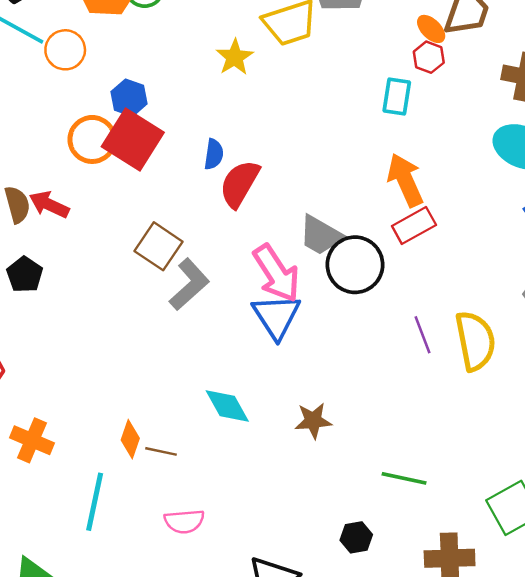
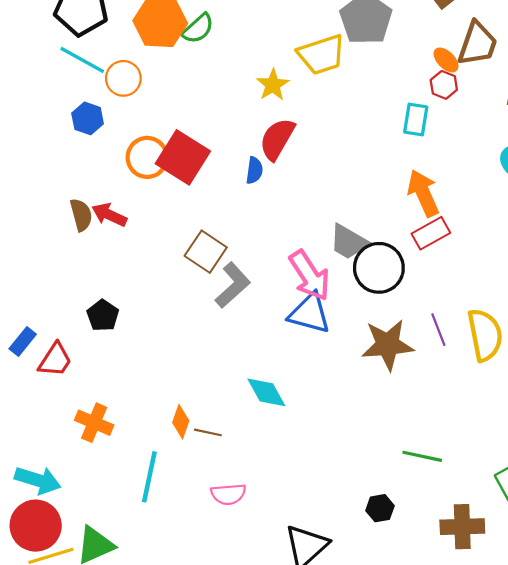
blue hexagon: (129, 98) -> (88, 118), moved
red semicircle: (240, 184) -> (277, 139), moved
black pentagon: (25, 275) -> (103, 316), moved
blue triangle: (276, 316) -> (310, 313), turned -42
brown star: (313, 421) -> (388, 345), moved, size x1.6

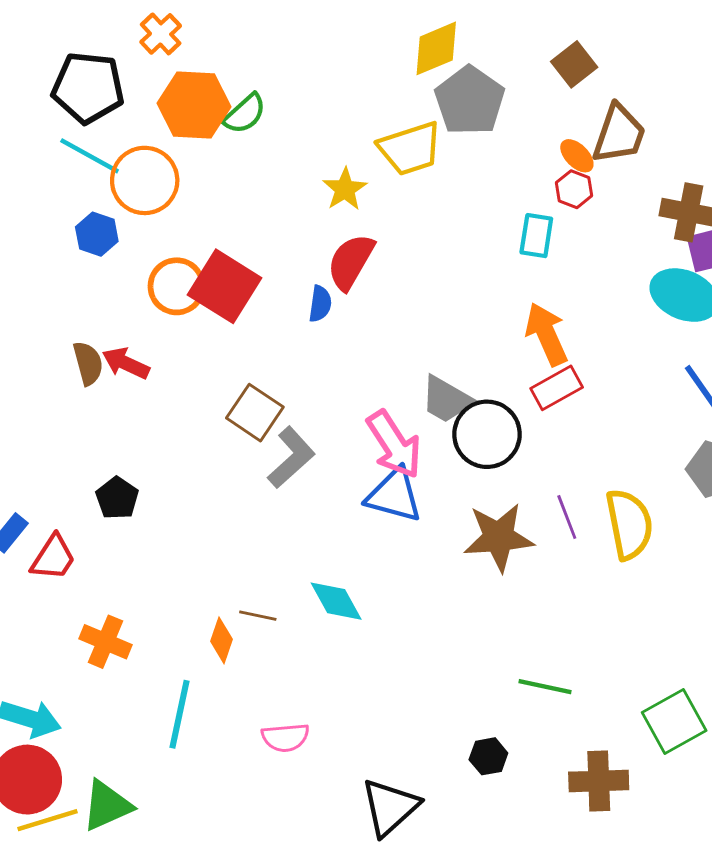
orange circle: (123, 78) -> (145, 180), size x1.4
brown line: (208, 432) -> (258, 616), moved

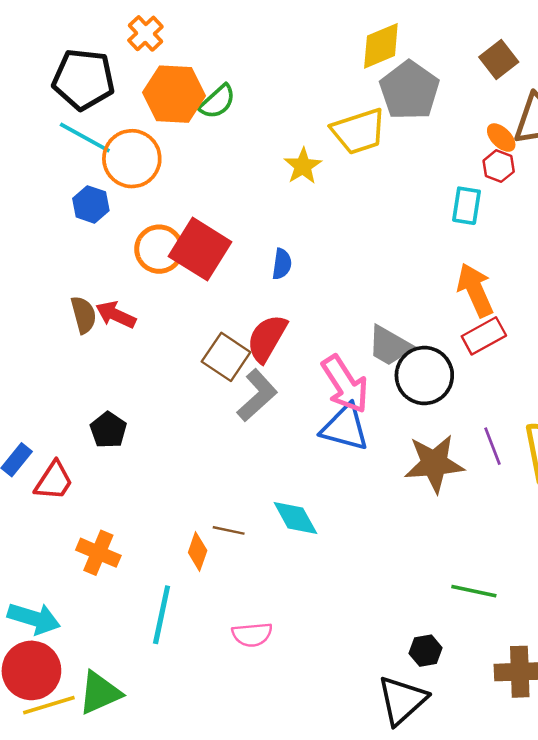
red semicircle: (351, 262) -> (267, 338), moved
black triangle: (390, 807) -> (402, 700), moved

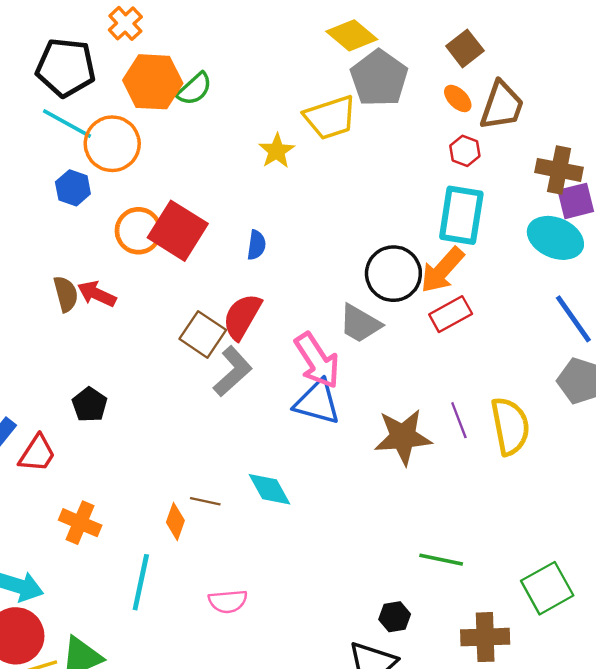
yellow diamond: (381, 46) -> (352, 35), turned 63
orange ellipse: (501, 138) -> (458, 98), moved
cyan rectangle: (466, 206) -> (461, 215), moved, size x1.6
orange arrow: (475, 290) -> (442, 270), turned -114
black circle: (424, 376) -> (393, 274), moved

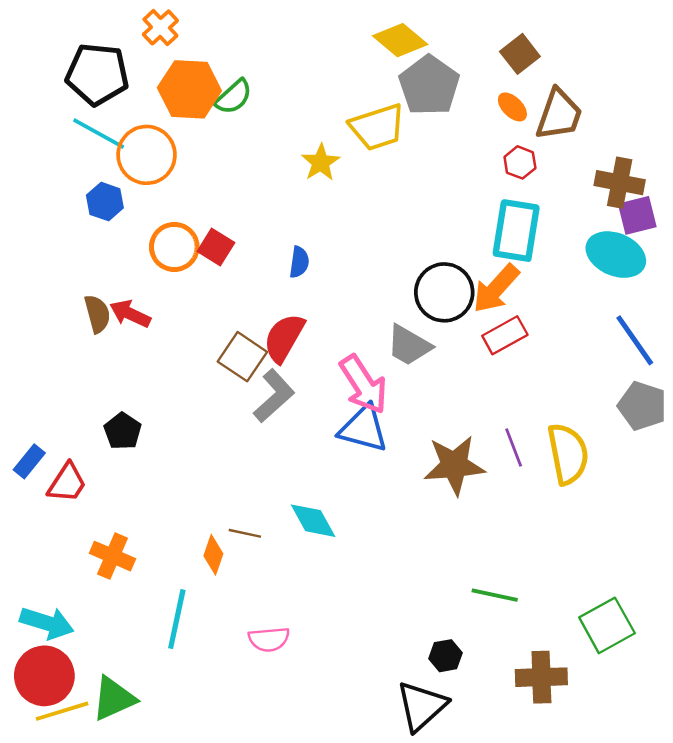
red square: (178, 231) -> (216, 247), size x0.6

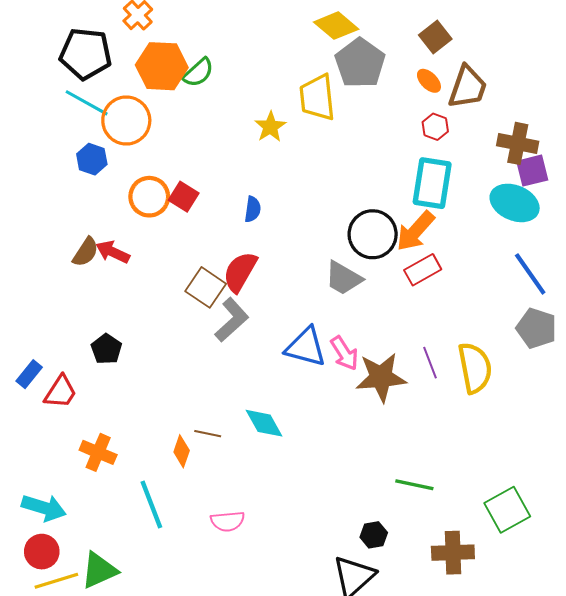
yellow trapezoid: (377, 127) -> (317, 98), turned 102
brown semicircle: (97, 314) -> (86, 252), turned 48
pink arrow: (364, 384) -> (344, 353), moved, size x0.7
cyan line: (177, 619) -> (151, 505), turned -33
red circle: (44, 676) -> (42, 552), size x0.7

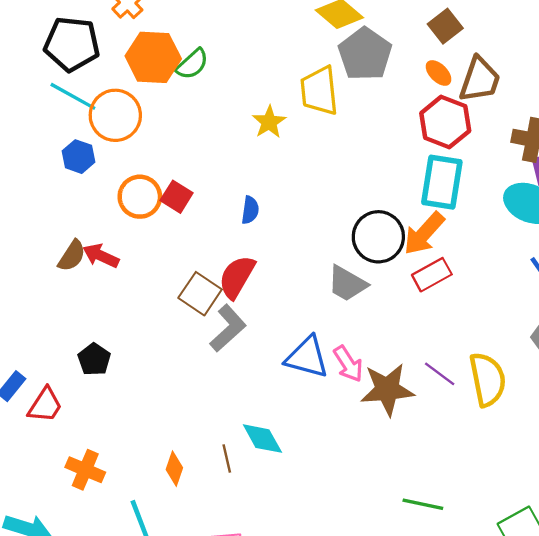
red hexagon: (435, 127) -> (445, 122), size x1.8
purple line: (430, 363) -> (440, 374), turned -32
brown line: (208, 434) -> (227, 459), moved, turned 65

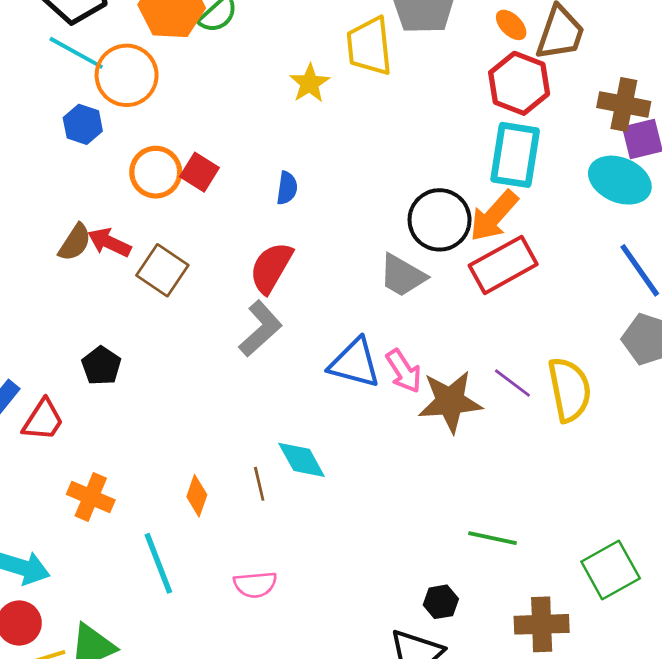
red rectangle: (432, 275) -> (503, 265), size x1.4
brown square: (200, 294) -> (162, 270), moved

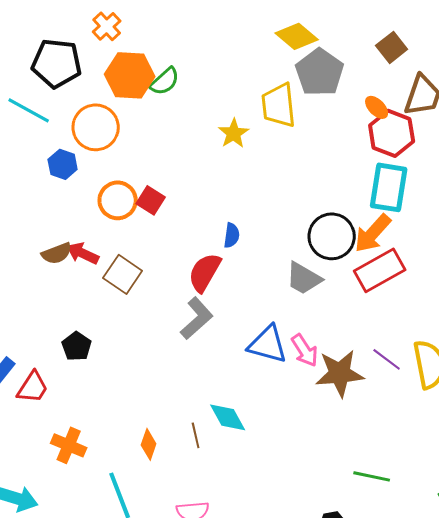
orange ellipse: (511, 25) -> (377, 107), moved
cyan line: (76, 53) -> (29, 110), moved
blue semicircle: (287, 188) -> (232, 235), moved
brown semicircle: (75, 242) -> (57, 253), turned 36

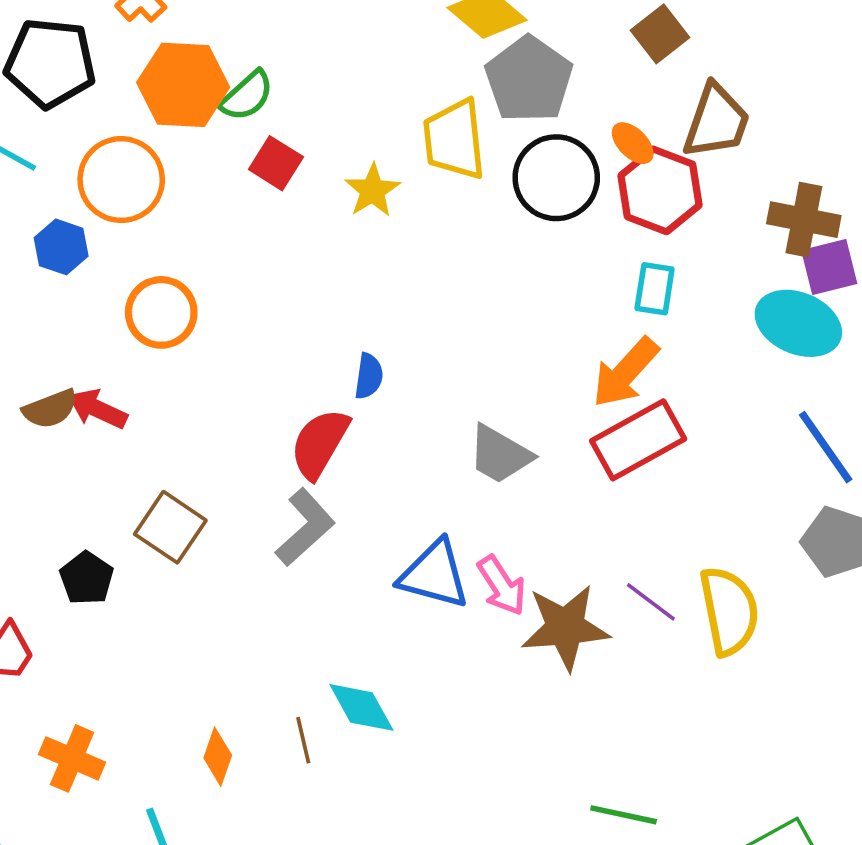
cyan rectangle: (389, 187) -> (655, 289), size x0.6
red square: (151, 200) -> (276, 163), moved
black circle: (332, 236) -> (556, 178), moved
brown square: (123, 274) -> (170, 527), moved

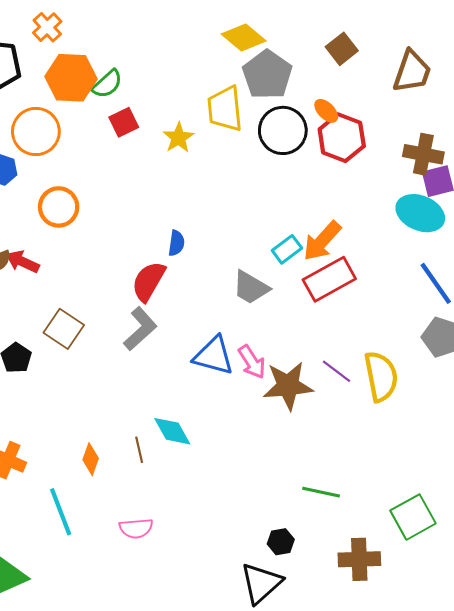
brown trapezoid: (716, 121) -> (412, 72), moved
red square: (276, 163) -> (124, 122), turned 32
cyan rectangle: (655, 289) -> (287, 249), moved, turned 44

